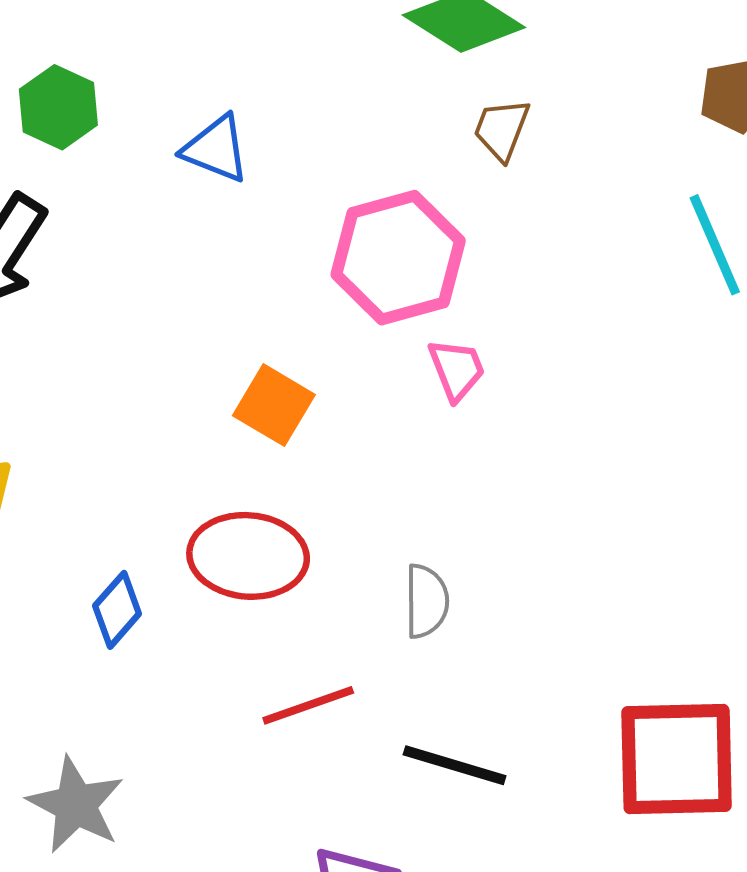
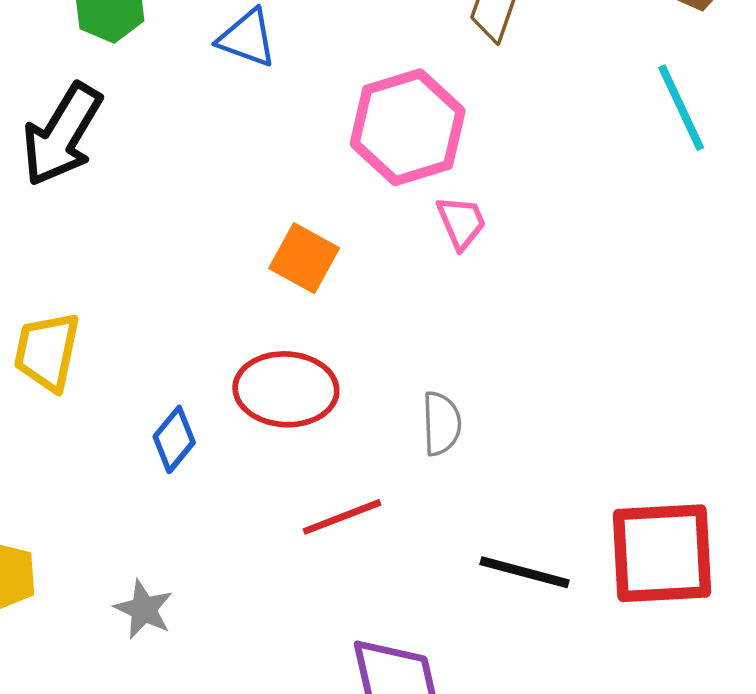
black line: (455, 765) -> (525, 572), moved
gray star: (76, 805) -> (144, 609), size x0.7

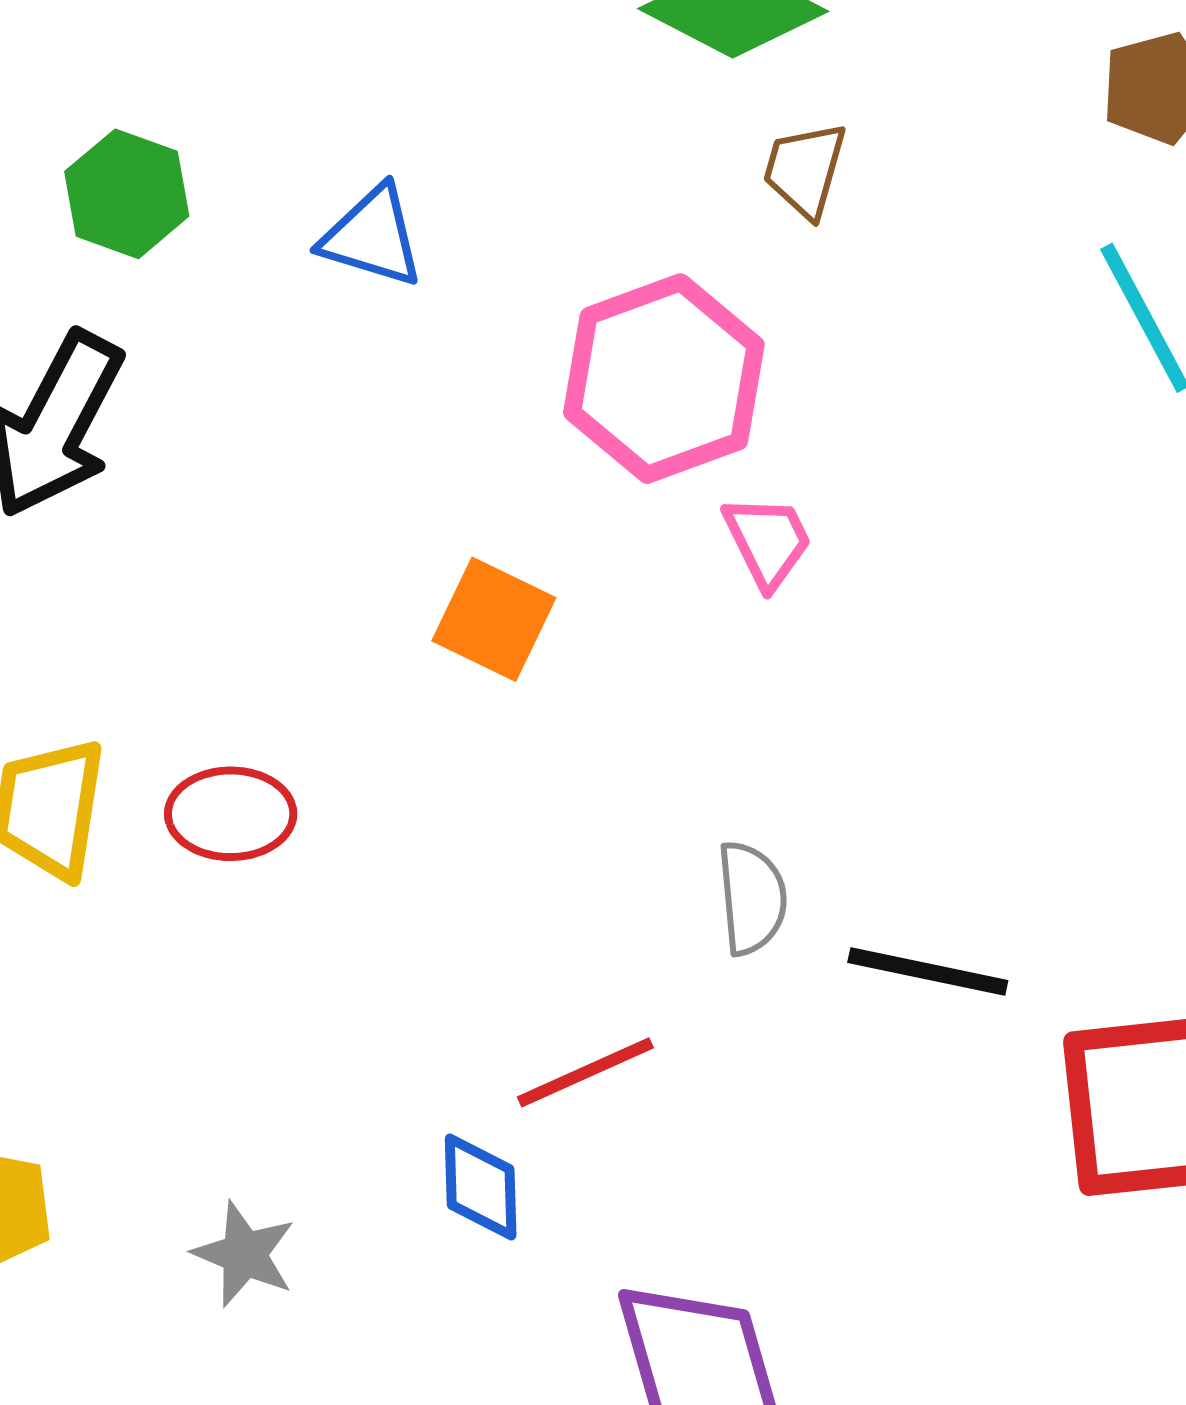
red ellipse: (286, 389) -> (231, 814), moved, size x0.7
blue diamond: (174, 439) -> (481, 1187), moved, turned -38
black line: (525, 572) -> (928, 972), moved

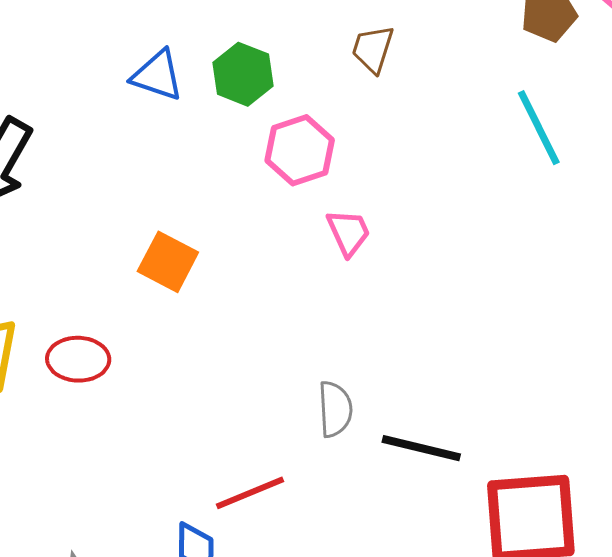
green hexagon: (127, 194) -> (243, 74), moved
pink hexagon: (664, 379) -> (300, 150), size x0.7
orange square: (494, 619) -> (168, 262), moved

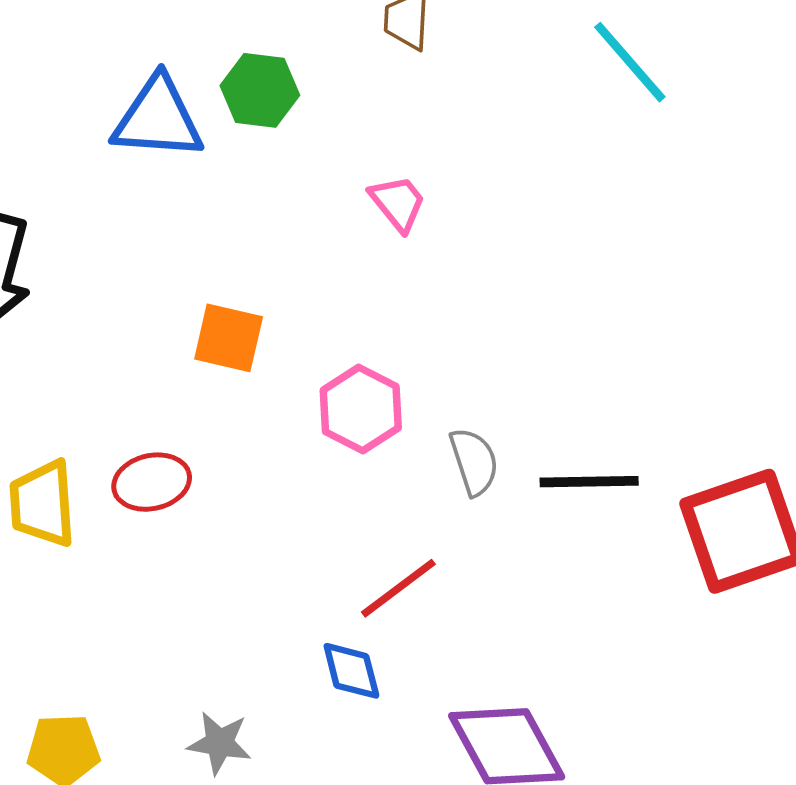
blue triangle: (157, 75) -> (158, 118), size x1.4
pink hexagon: (300, 150) -> (361, 409), moved
pink trapezoid: (349, 232) -> (398, 203), moved

